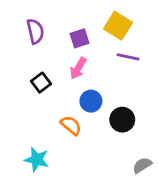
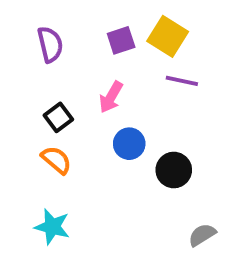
purple square: (80, 38) -> (121, 40), moved
orange semicircle: (71, 125) -> (56, 160), moved

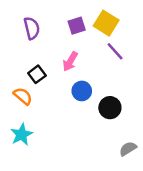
purple line: (182, 81) -> (115, 51), turned 36
orange semicircle: (56, 160) -> (23, 96), moved
cyan star: (52, 227) -> (22, 135), moved, turned 30

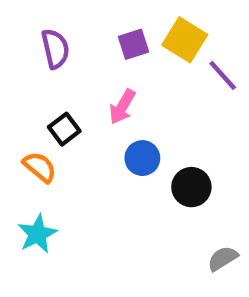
purple line: (115, 51) -> (223, 75), moved

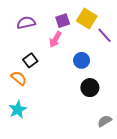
purple semicircle: (55, 49) -> (26, 23), turned -90
pink arrow: (122, 107) -> (55, 39), moved
blue circle: (142, 158) -> (82, 60), moved

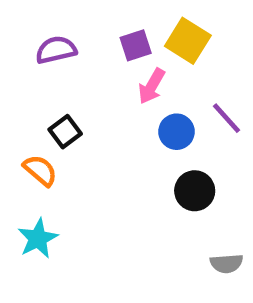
purple line: (105, 35) -> (226, 118), moved
pink arrow: (55, 39) -> (151, 86), moved
gray semicircle: (105, 121) -> (226, 263), turned -152

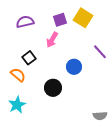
pink arrow: (151, 86) -> (52, 40), moved
blue circle: (176, 132) -> (74, 67), moved
black circle: (195, 191) -> (53, 88), moved

